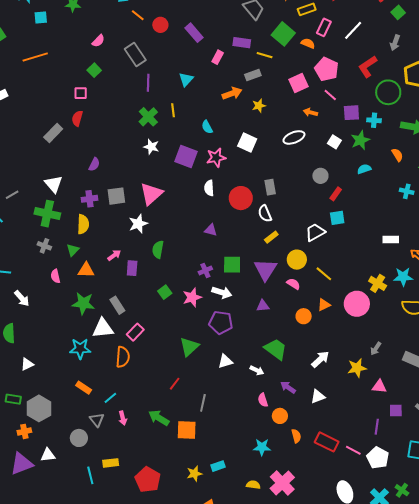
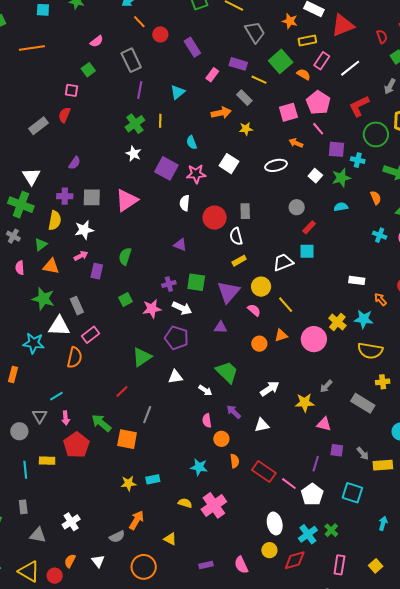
gray rectangle: (253, 75) -> (244, 98), turned 56
white star: (138, 224) -> (84, 230), moved
orange rectangle: (84, 388) -> (13, 375), moved, turned 63
red pentagon: (148, 480) -> (76, 445), moved

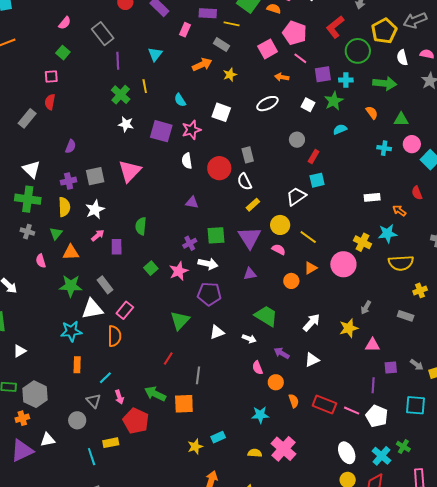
orange rectangle: (13, 375) -> (77, 365), moved
gray rectangle: (363, 403) -> (406, 316), size x0.7

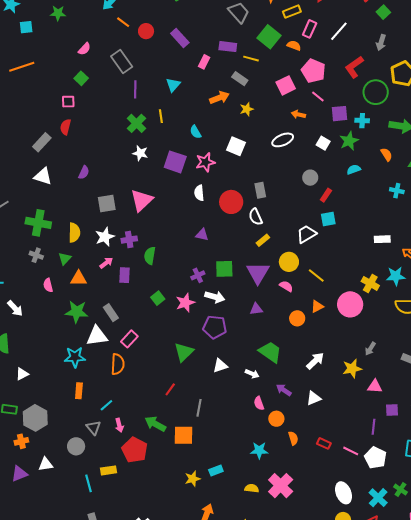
white triangle: (31, 169) -> (43, 176), moved, turned -30
purple cross: (69, 181) -> (129, 240), moved
red rectangle: (324, 404) -> (324, 443), size x0.6
purple triangle: (22, 451) -> (19, 474), size x0.7

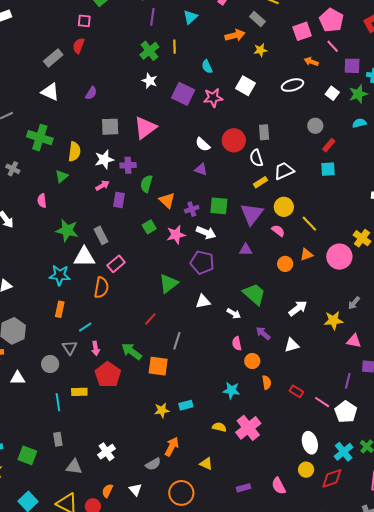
white semicircle: (199, 193) -> (203, 144), moved, turned -49
white trapezoid: (306, 234) -> (284, 171), moved
gray cross: (36, 255) -> (13, 169), moved
orange triangle: (79, 278) -> (167, 200), moved, turned 36

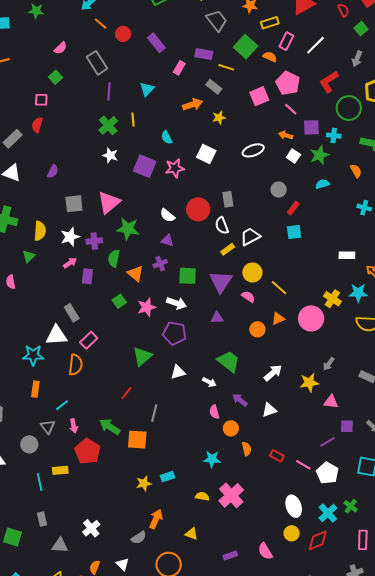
orange arrow: (311, 62) -> (286, 135), moved
purple cross: (192, 209) -> (160, 264), moved
green star: (67, 230) -> (128, 229), moved
purple line: (348, 381) -> (327, 442), turned 49

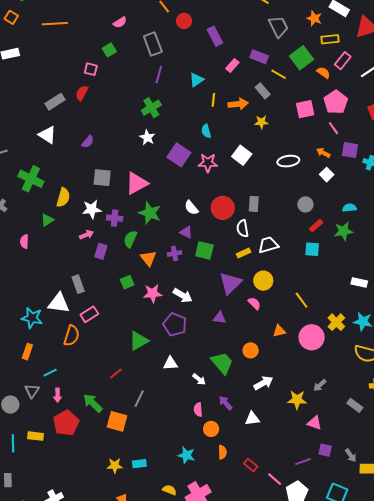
yellow line: (133, 120) -> (213, 100), moved
green star: (319, 155) -> (344, 231), moved
green square: (188, 276) -> (204, 250), moved
yellow line: (279, 288) -> (302, 300), moved
orange circle: (257, 329) -> (251, 350), moved

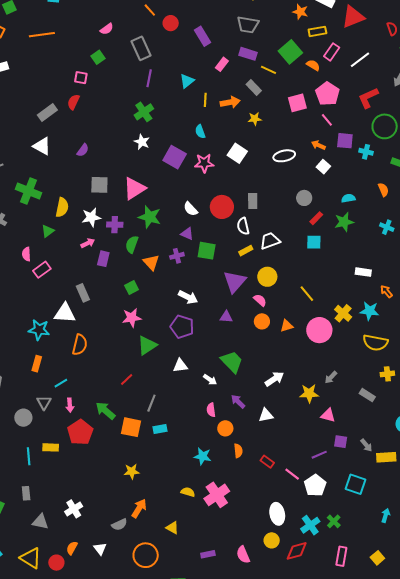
gray trapezoid: (278, 27) -> (248, 25), moved, turned 130
pink star: (153, 293) -> (132, 318), moved
pink rectangle: (89, 314) -> (42, 270), moved
orange circle: (251, 350) -> (262, 321), moved
cyan rectangle: (139, 464) -> (160, 429), moved

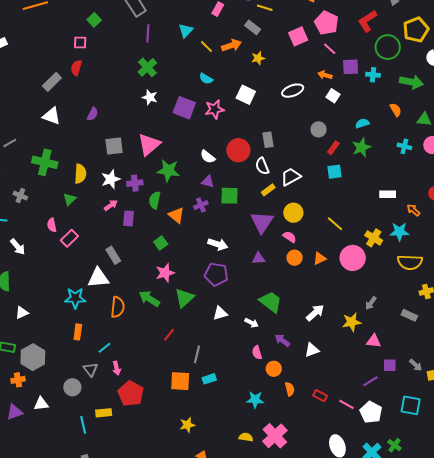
yellow line: (205, 100) -> (206, 47), turned -40
cyan semicircle: (200, 132) -> (206, 79), turned -32
green arrow: (105, 411) -> (149, 299), moved

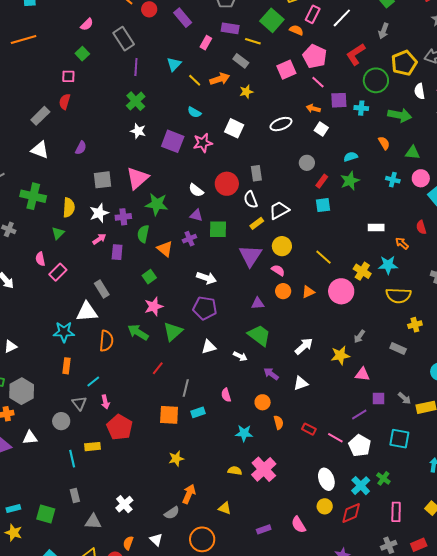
purple triangle: (259, 258) -> (258, 303), moved
pink semicircle: (257, 353) -> (226, 395), moved

